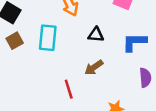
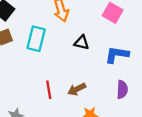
brown arrow: (94, 67) -> (77, 89), moved

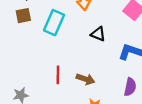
brown arrow: (77, 89) -> (85, 79), turned -144

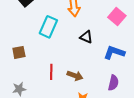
brown square: (23, 16) -> (19, 52), moved

